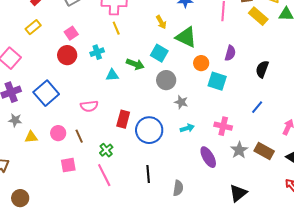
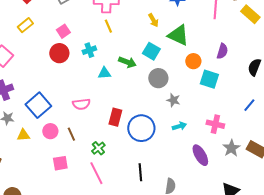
blue square: (46, 93) -> (38, 105), moved

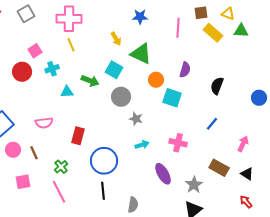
pink square: (63, 31) -> (35, 51), moved
blue circle: (141, 128) -> (104, 161), moved
gray star: (231, 148) -> (194, 185), moved

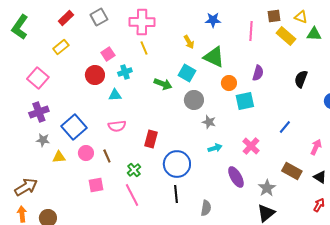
black semicircle: (217, 86) -> (301, 79), moved
cyan triangle: (67, 92) -> (115, 95), moved
cyan square: (172, 98) -> (245, 101), turned -30
pink cross: (178, 143) -> (251, 146), turned 30
red arrow: (246, 202) -> (319, 205), turned 72

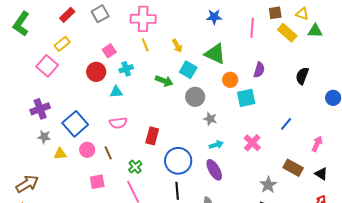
yellow arrow: (189, 42) -> (177, 46), moved
pink square: (38, 78) -> (47, 66), moved
purple ellipse: (236, 177) -> (214, 170), moved

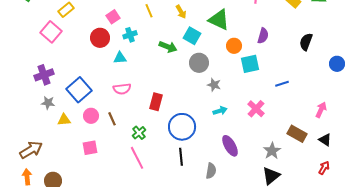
blue line: (286, 124) -> (282, 84), moved, turned 32
purple ellipse: (214, 170) -> (230, 146), moved
pink square: (97, 182) -> (90, 148), moved

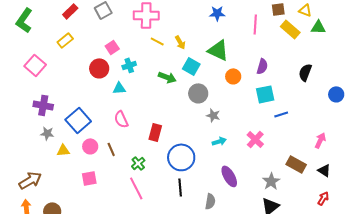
yellow line: (149, 11) -> (157, 41), moved, turned -40
pink square: (51, 32) -> (35, 65), moved
cyan square: (250, 64) -> (265, 94), moved
purple cross: (44, 75) -> (43, 105), turned 30
pink semicircle: (122, 89) -> (121, 119), turned 72

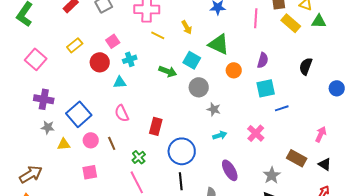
yellow rectangle: (65, 40) -> (75, 45), moved
yellow arrow: (180, 42) -> (187, 27), moved

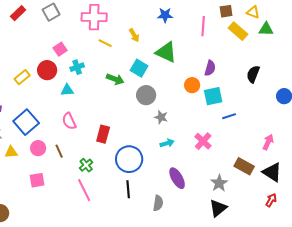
yellow rectangle: (75, 45) -> (22, 77), moved
orange circle: (234, 70) -> (192, 85), moved
black triangle: (325, 164) -> (272, 172), size x1.5

